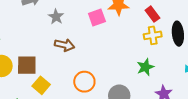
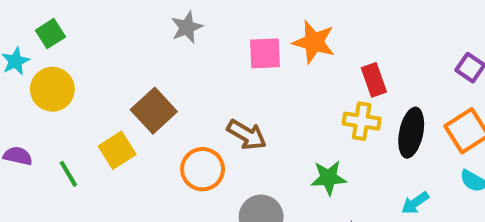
brown arrow: (64, 45) -> (247, 135), moved
brown square: (27, 65) -> (154, 111), moved, turned 30

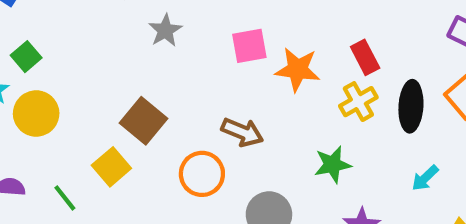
orange star: (314, 42) -> (298, 69), moved
yellow cross: (362, 121) -> (358, 102), turned -30

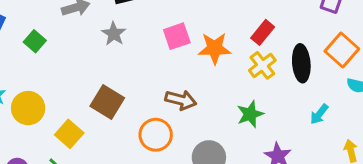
green square: (26, 57) -> (35, 41), moved
red rectangle: (365, 57) -> (263, 32), turned 75
yellow square: (111, 167) -> (69, 134), moved

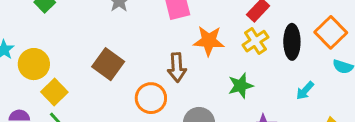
orange star: (215, 48) -> (209, 41), moved
brown arrow: (181, 100) -> (177, 67), turned 68
yellow square: (69, 134) -> (54, 92), moved

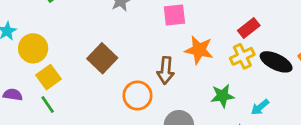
black ellipse: (292, 42) -> (276, 62), turned -72
cyan arrow: (305, 91) -> (260, 107), moved

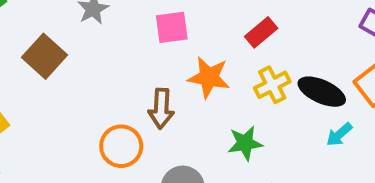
red rectangle: (249, 28) -> (261, 32), moved
brown square: (102, 58) -> (44, 56), moved
cyan arrow: (260, 107) -> (339, 134), moved

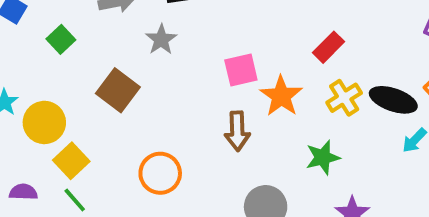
pink square: (172, 27) -> (241, 70), moved
orange star: (209, 77) -> (281, 96), turned 30
orange circle: (121, 146) -> (160, 173), moved

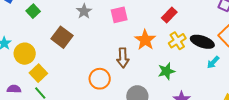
pink square: (241, 70) -> (119, 15), moved
orange circle: (160, 173) -> (100, 79), moved

